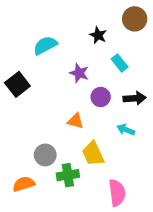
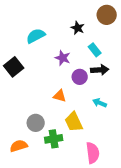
black arrow: (135, 98) -> (100, 70), moved

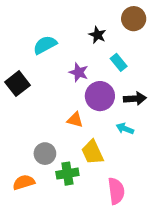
black arrow: (100, 70) -> (135, 99), moved
purple circle: (80, 77) -> (100, 96), size x1.5

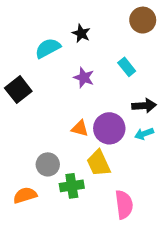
black star: (97, 35) -> (81, 33), moved
purple circle: (100, 96) -> (109, 128), moved
cyan arrow: (125, 129) -> (144, 134), moved, turned -42

